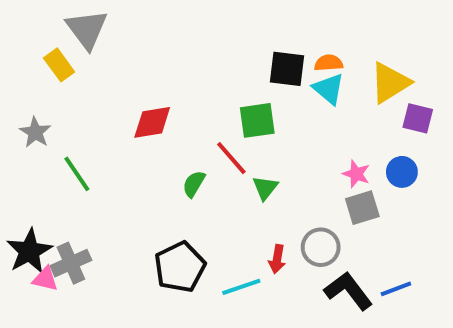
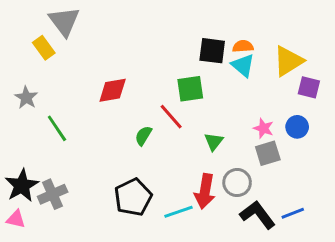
green triangle: (265, 188) -> (214, 142), moved
red arrow: (277, 259) -> (205, 191), size x1.6
pink triangle: (45, 279) -> (16, 219), moved

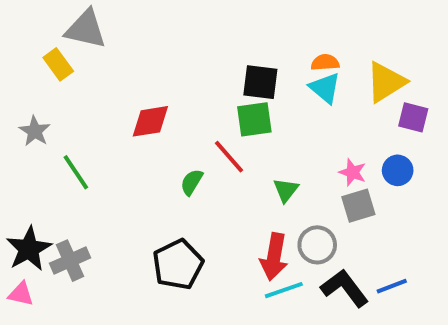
gray triangle: (64, 21) -> (86, 29), turned -40
black square: (212, 51) -> (260, 82), moved
cyan line: (178, 212) -> (284, 290), moved

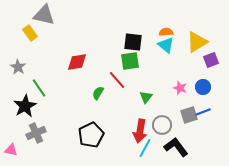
purple square: (413, 117) -> (211, 60), turned -35
gray square: (358, 206) -> (189, 115), moved
black star: (29, 249) -> (25, 106), moved
blue line: (392, 286) -> (203, 112), moved
cyan line: (284, 290) -> (145, 148), turned -42

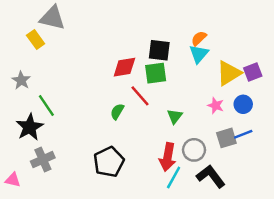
orange semicircle: (166, 32) -> (199, 38), turned -40
yellow triangle: (197, 42) -> (229, 73), moved
cyan triangle: (166, 45) -> (199, 54), turned 30
red diamond: (77, 62) -> (124, 67), moved

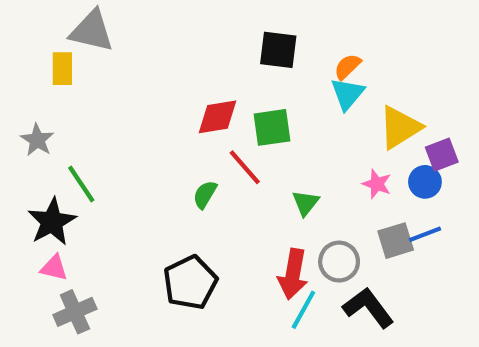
yellow rectangle: (36, 40) -> (62, 69), turned 36
black square: (159, 50) -> (278, 50), moved
purple square: (253, 72) -> (442, 155), moved
gray cross: (43, 160) -> (75, 312), moved
pink triangle: (13, 180) -> (54, 268), moved

